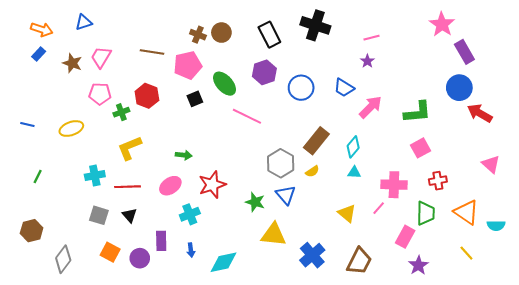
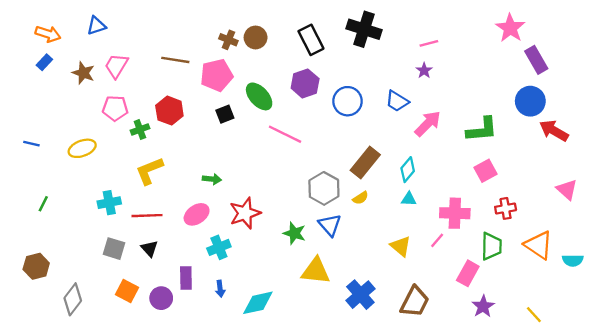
yellow line: (466, 253) -> (534, 315), moved

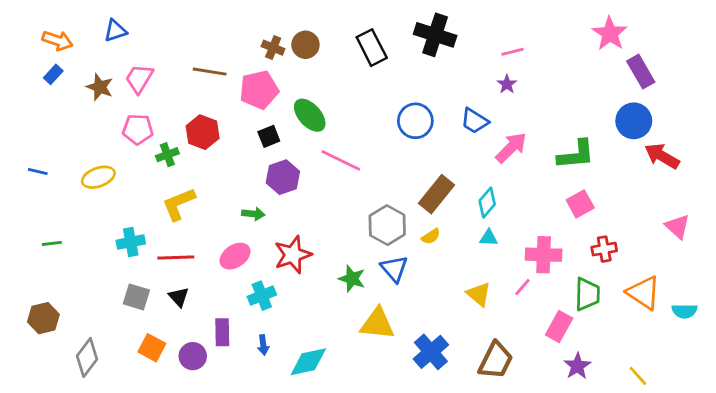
purple hexagon: (305, 83) -> (283, 177), moved
green line: (43, 204) -> (52, 243), turned 56

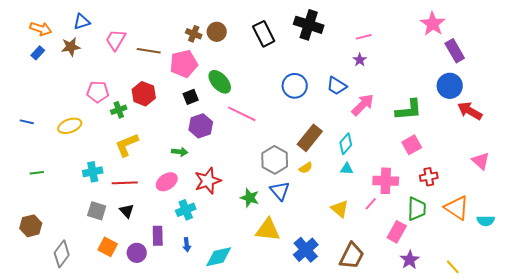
pink trapezoid: (139, 79) -> (116, 40), moved
brown star: (100, 87) -> (71, 47), moved, turned -30

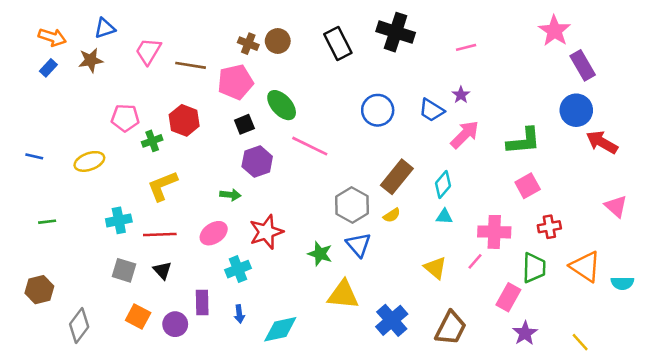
purple star: (360, 60) -> (461, 95), moved

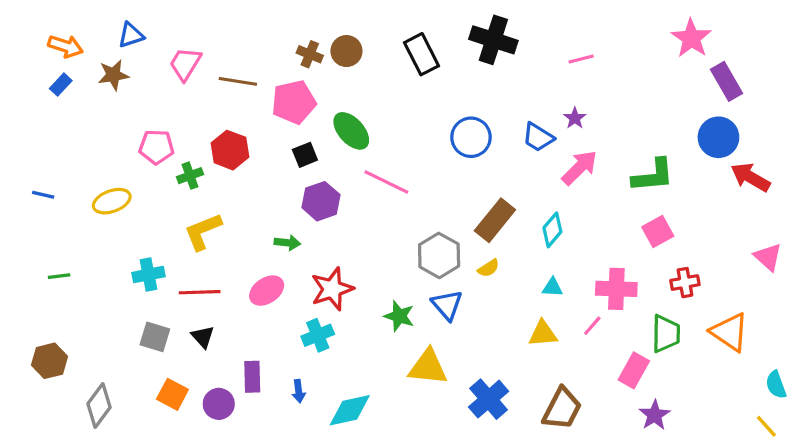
cyan triangle: (444, 217) -> (552, 287), moved
yellow triangle: (435, 268) -> (543, 334), turned -45
cyan cross: (238, 269) -> (318, 335), moved
cyan semicircle: (622, 283) -> (776, 385), moved, turned 70
yellow line: (580, 342) -> (766, 426), moved

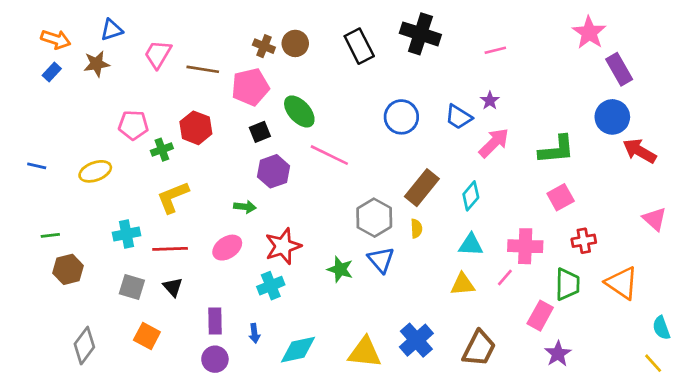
yellow semicircle: (489, 268) -> (416, 229), turned -60
cyan triangle: (552, 287) -> (471, 245), size x1.4
brown hexagon: (49, 361) -> (68, 269), moved
yellow triangle: (428, 367) -> (365, 352), moved
purple circle: (219, 404) -> (215, 359), moved

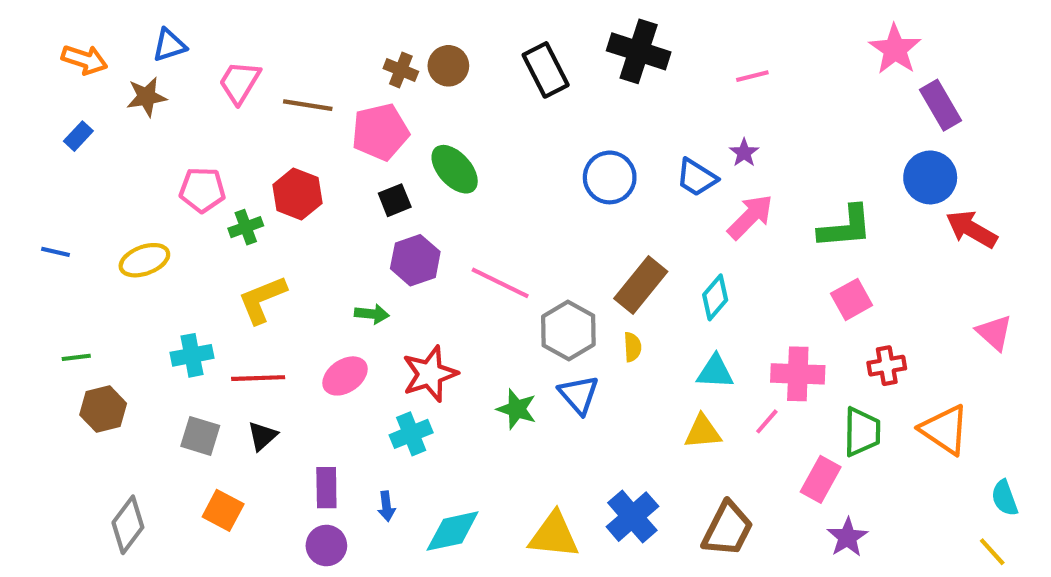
blue rectangle: (52, 72) -> (78, 136), moved
pink line: (329, 155) -> (500, 283), moved
black triangle: (173, 287) -> (262, 436), turned 30

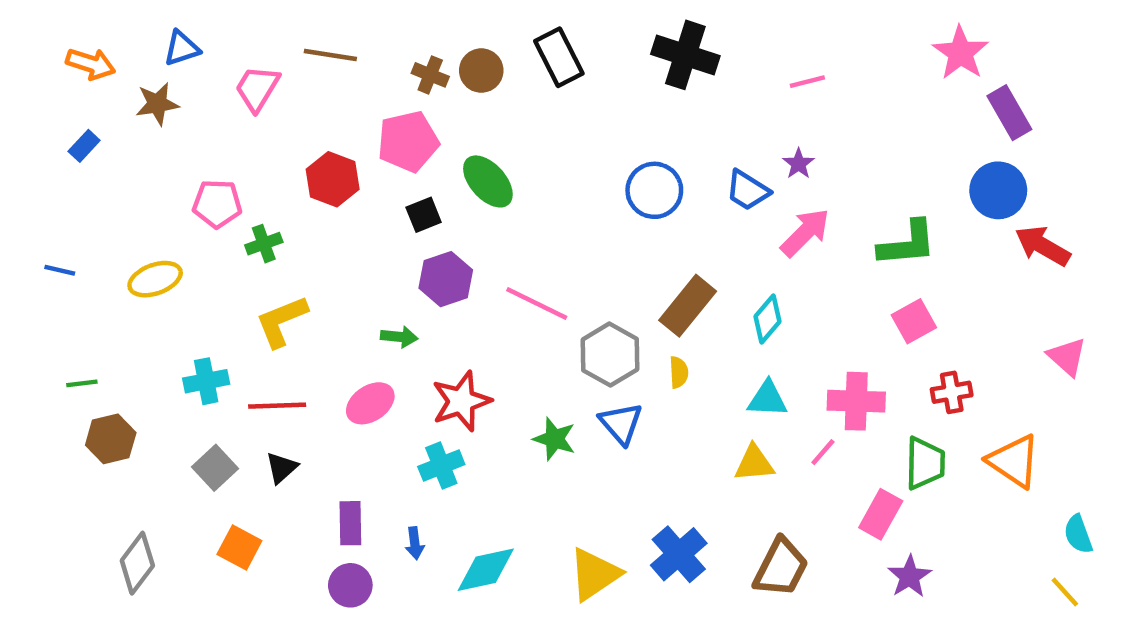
black rectangle: (546, 70) -> (559, 57), moved
brown line: (308, 105) -> (330, 55), moved
red hexagon: (297, 194) -> (333, 179), moved
gray square: (200, 436) -> (215, 468), turned 30
yellow triangle: (554, 535) -> (594, 574), turned -40

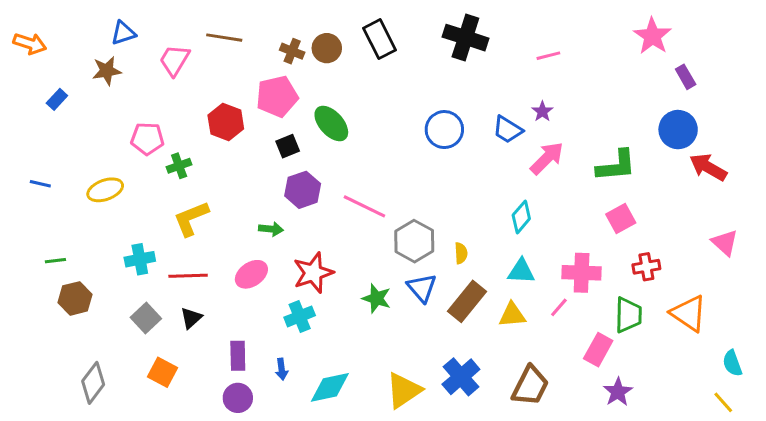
orange arrow: (91, 64) -> (30, 44), moved
purple rectangle: (1009, 113) -> (686, 77), size x0.7
brown rectangle: (688, 306) -> (467, 301), moved

